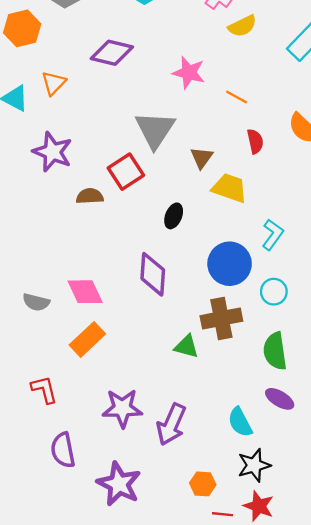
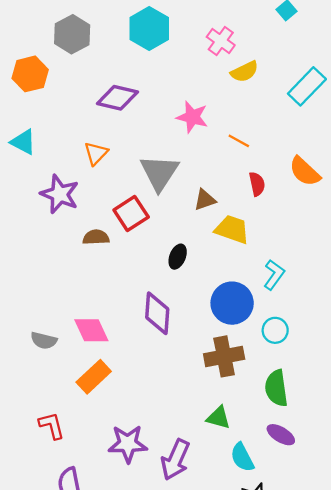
orange triangle: (54, 83) -> (96, 153), moved
brown triangle: (202, 158) -> (205, 200), turned 35
green triangle: (186, 346) -> (218, 418), moved

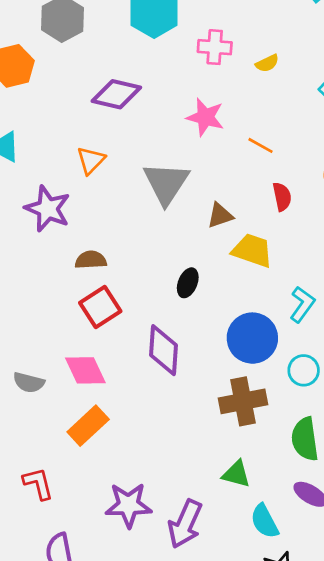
pink cross: (221, 41) -> (215, 47), moved, turned -32
yellow semicircle: (245, 72) -> (267, 63), size x0.7
red square: (131, 213) -> (100, 307), moved

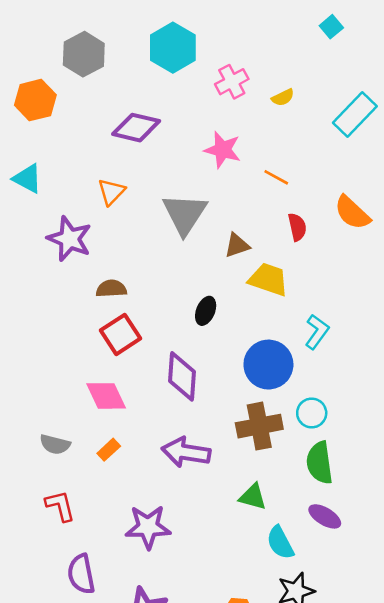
pink cross: (215, 47) -> (232, 82), turned -32
cyan circle: (304, 370) -> (312, 413), moved
gray semicircle: (29, 382) -> (55, 444), moved
orange rectangle: (88, 426) -> (109, 450), size x0.6
purple arrow: (185, 524) -> (186, 452), moved, turned 75

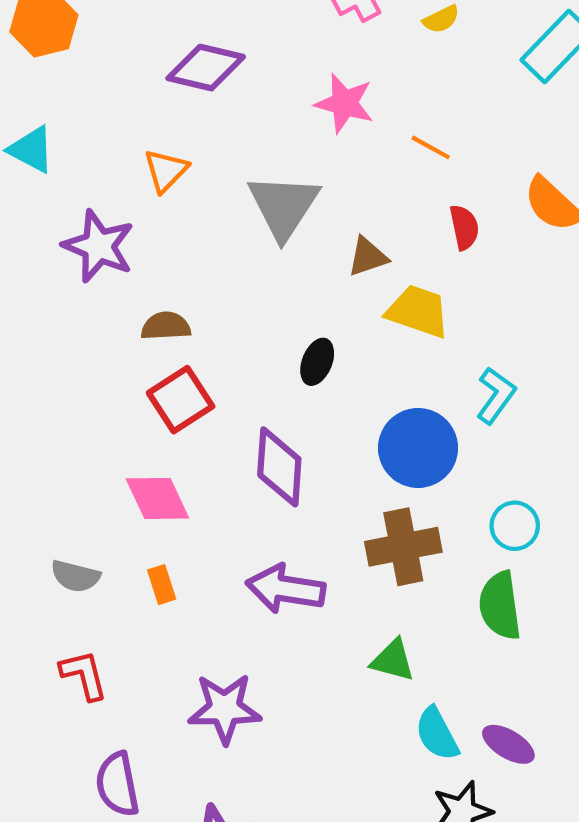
cyan circle: (312, 413) -> (515, 526), moved
orange rectangle: (109, 450) -> (162, 585), turned -65
purple ellipse: (325, 516) -> (508, 744), moved

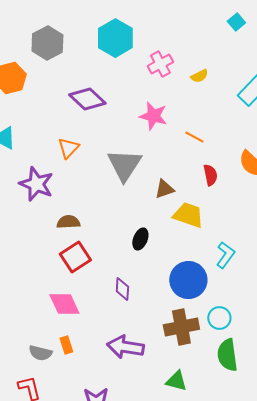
purple diamond: (206, 68) -> (87, 99), turned 30
purple diamond: (279, 467) -> (122, 289), size x0.6
cyan circle: (515, 526) -> (219, 318), moved
gray semicircle: (75, 576) -> (40, 353), moved

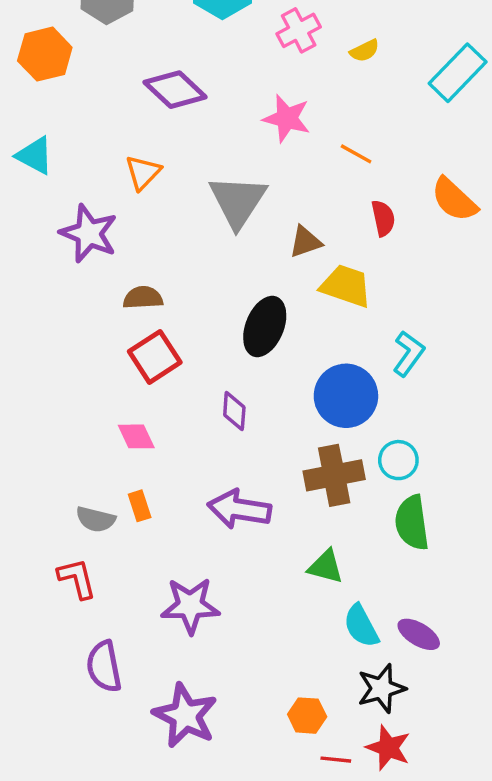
black ellipse: (140, 239) -> (265, 326), size x1.6
pink diamond: (64, 304) -> (136, 436), size x0.7

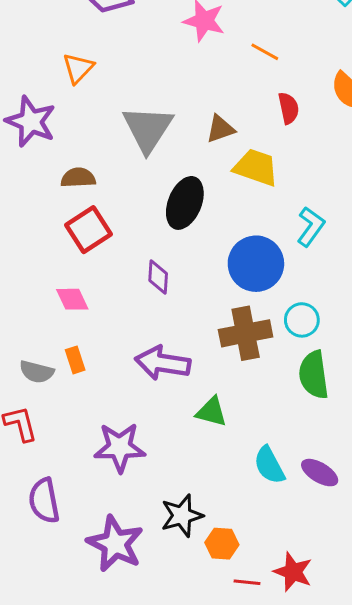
gray triangle: (238, 201) -> (148, 129), moved
green triangle: (326, 567) -> (211, 412), moved
black star: (381, 688) -> (182, 516), moved

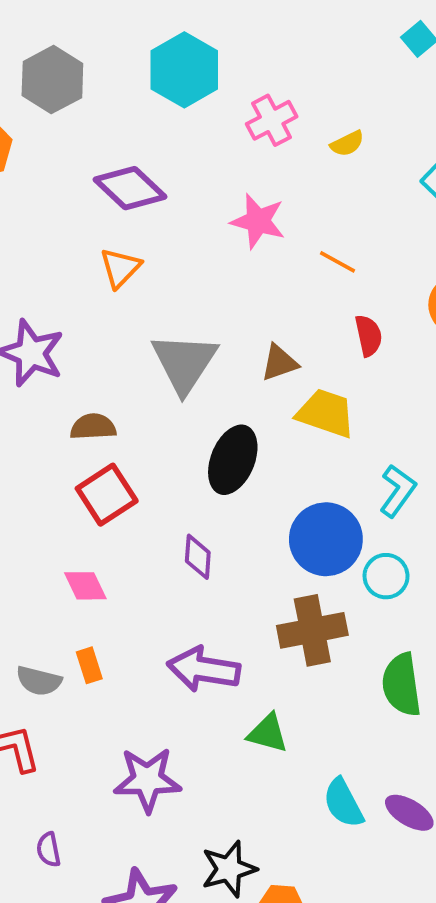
orange triangle: (78, 68) -> (120, 268), moved
cyan circle: (302, 320) -> (386, 576), moved
purple semicircle: (44, 501) -> (49, 850), size x0.6

